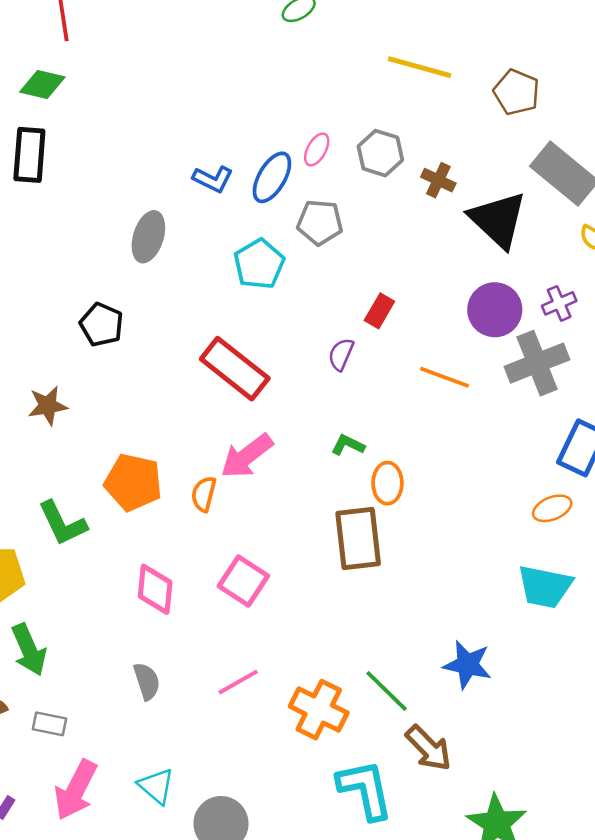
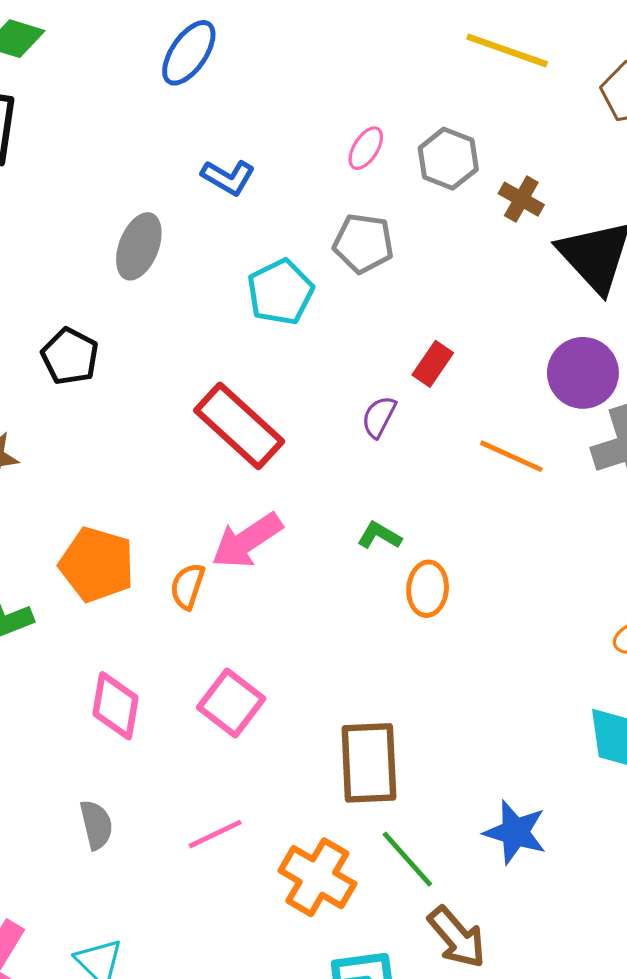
blue ellipse: (272, 177) -> (189, 53), moved
brown rectangle: (358, 538) -> (369, 763), moved

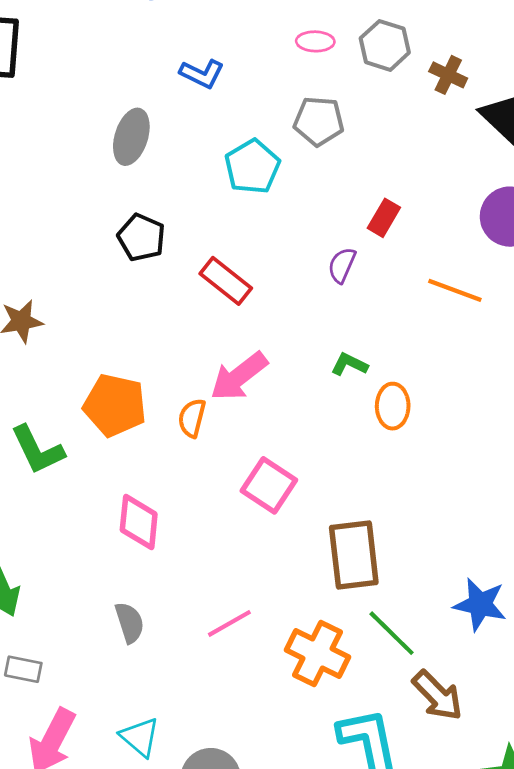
pink ellipse: (366, 148) -> (315, 41), turned 63
black pentagon: (70, 356) -> (141, 237), moved
red rectangle: (239, 426) -> (226, 281), size x0.7
pink square: (231, 703) -> (269, 485), moved

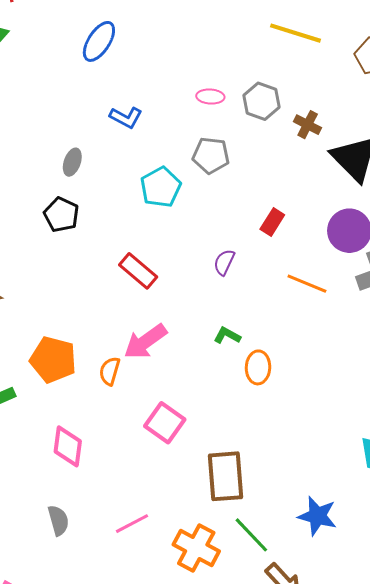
gray ellipse: (131, 137) -> (72, 162), size x0.7
red rectangle: (384, 218) -> (272, 222), moved
black pentagon: (141, 237) -> (61, 215), moved

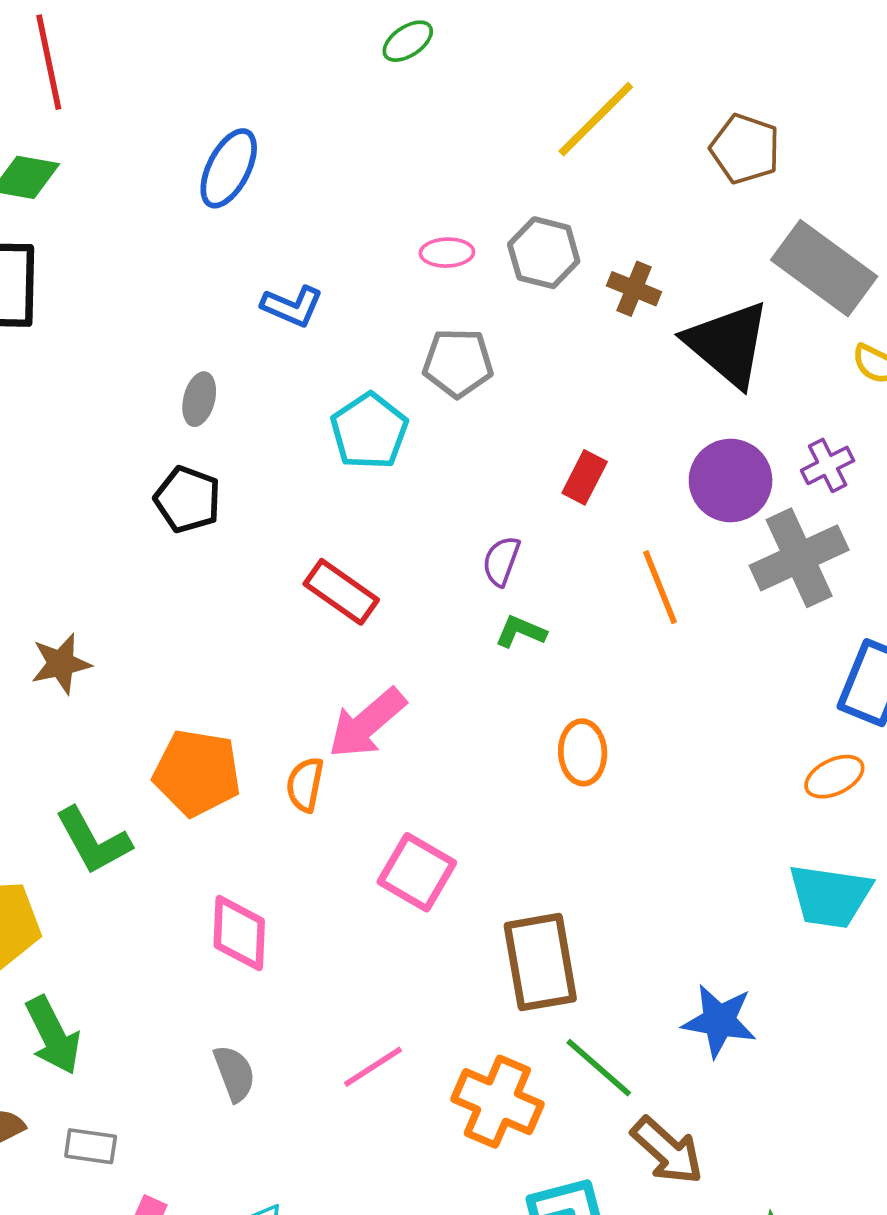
yellow line: (296, 33) -> (596, 119), turned -57
orange line: (307, 284) -> (660, 587), turned 51
green L-shape: (227, 336) -> (521, 632), moved

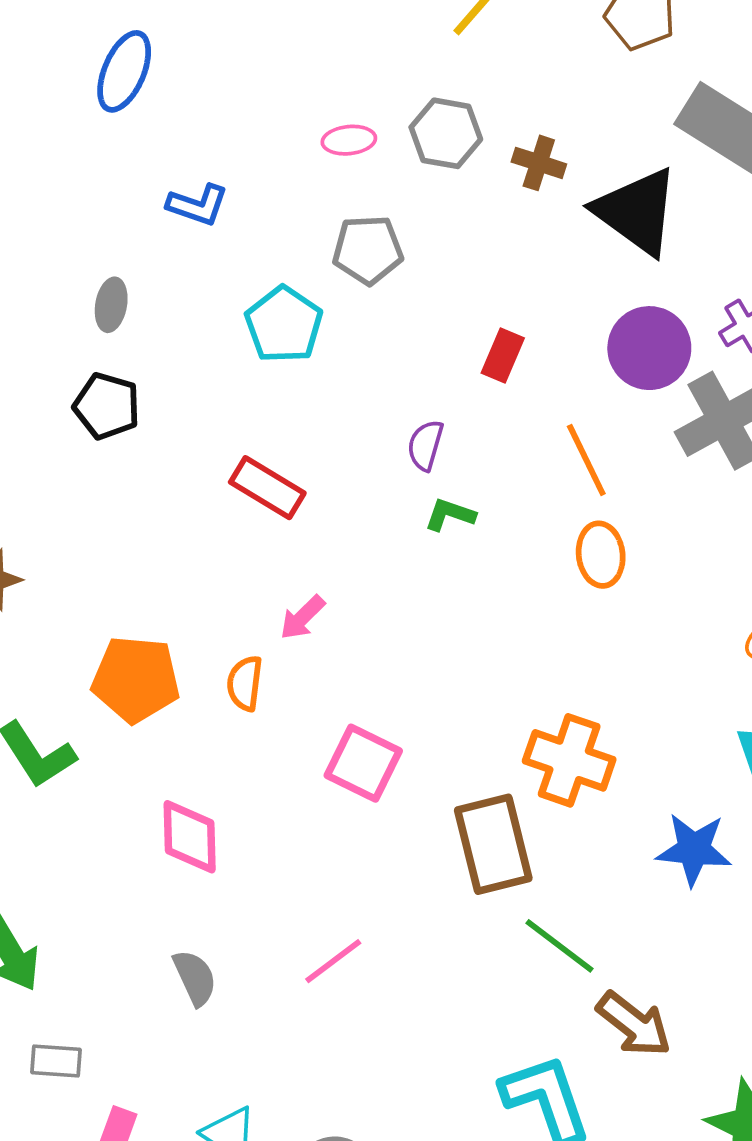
pink arrow: (367, 723) -> (302, 617), size x0.6
orange ellipse: (583, 752) -> (601, 555), moved
blue star: (719, 1021) -> (694, 849), moved
orange cross: (497, 1102) -> (569, 760), moved

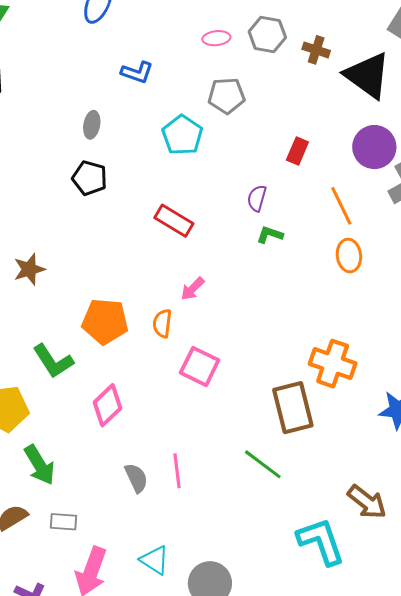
pink square: (363, 763) -> (200, 366), moved
pink diamond: (190, 837) -> (107, 405), moved, turned 48
green line: (559, 946) -> (263, 464), moved
pink line: (333, 961) -> (177, 471), moved, turned -60

